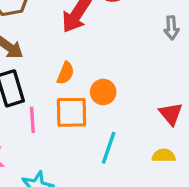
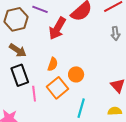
orange square: (71, 112) -> (58, 88), turned -35

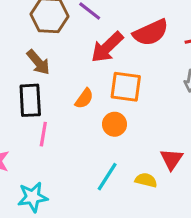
orange square: (58, 88) -> (126, 87), moved, turned 30
yellow semicircle: (115, 111) -> (146, 180), moved

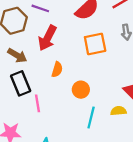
red arrow: (107, 47) -> (47, 38), moved
orange square: (126, 87) -> (95, 44), moved
orange circle: (115, 124) -> (81, 90), moved

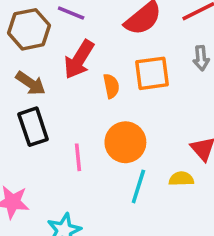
orange semicircle: (57, 70) -> (111, 86), moved, turned -32
orange circle: (81, 90) -> (125, 142), size x1.5
pink line: (38, 103) -> (78, 157), moved

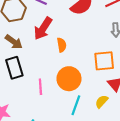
orange square: (152, 73) -> (104, 61), moved
yellow semicircle: (181, 179) -> (102, 101), turned -48

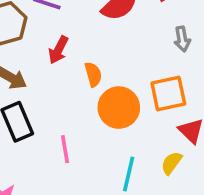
red arrow: (43, 28) -> (58, 50), size x0.7
orange circle: (69, 79) -> (119, 108), moved

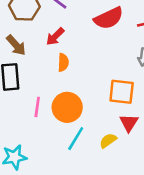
orange semicircle: (93, 74) -> (63, 62), moved
orange circle: (119, 108) -> (67, 107), moved

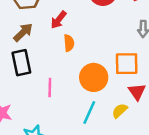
brown arrow: (16, 45) -> (23, 32), turned -85
orange circle: (67, 107) -> (94, 77), moved

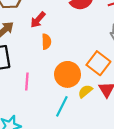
orange square: (127, 64) -> (98, 63), turned 35
yellow semicircle: (120, 111) -> (85, 91), moved

